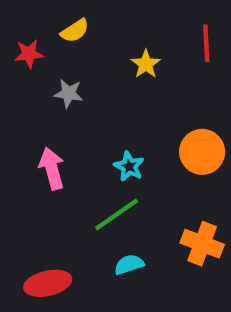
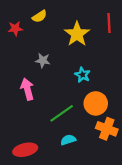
yellow star: (146, 64) -> (77, 34), size x1.6
gray star: (69, 93) -> (43, 60), moved
orange circle: (202, 152) -> (96, 103), moved
cyan star: (129, 166) -> (82, 75), moved

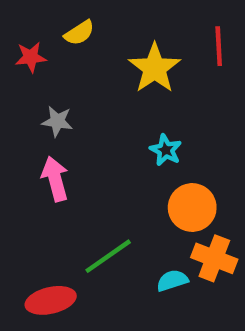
gray star: (43, 60) -> (57, 121), moved
green line: (62, 113) -> (108, 256), moved
cyan semicircle: (68, 140) -> (172, 280), moved

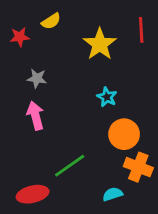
cyan semicircle: (172, 280) -> (113, 194), moved

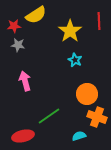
yellow semicircle: (51, 21) -> (36, 15), size x1.5
gray star: (37, 78) -> (18, 45), moved
cyan star: (107, 97) -> (75, 60), moved

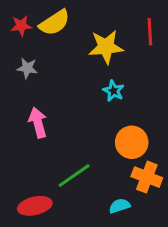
red star: (14, 26) -> (21, 26), moved
yellow star: (70, 31) -> (106, 47), turned 30

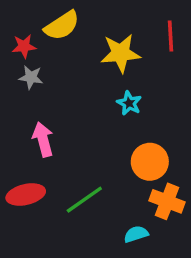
red star: (21, 26) -> (24, 46), moved
red ellipse: (35, 206) -> (26, 194), moved

